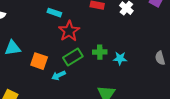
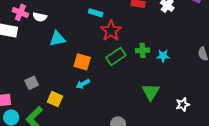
cyan triangle: (13, 48) -> (57, 39), moved
cyan arrow: (59, 75) -> (83, 84), moved

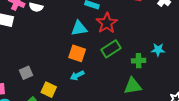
cyan triangle: (57, 39) -> (79, 28), moved
green cross: (143, 50) -> (139, 61), moved
green triangle: (151, 92) -> (133, 86), moved, turned 48

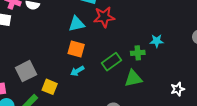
red star: (107, 23) -> (104, 17), turned 30
green rectangle: (111, 49) -> (111, 62), moved
gray square: (26, 73) -> (26, 71), size x1.5

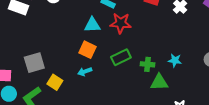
cyan star: (157, 41) -> (175, 60), moved
green rectangle: (111, 62) -> (121, 57), moved
green triangle: (133, 78) -> (159, 82), moved

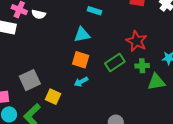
red star: (121, 23) -> (137, 41), moved, turned 30

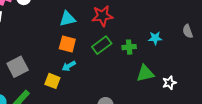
red star: (137, 41) -> (102, 16), moved, turned -30
green triangle: (156, 82) -> (145, 73), moved
yellow square: (53, 97) -> (52, 81), moved

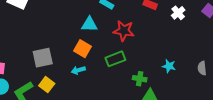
green cross: (129, 47) -> (140, 79), moved
gray square: (18, 67) -> (43, 58), moved
yellow square: (52, 81) -> (47, 85), moved

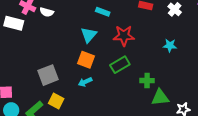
cyan triangle: (89, 24) -> (89, 35), turned -42
cyan star: (169, 66) -> (170, 45), moved

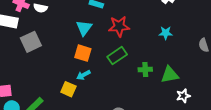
gray square: (48, 75) -> (31, 42), moved
green triangle: (160, 97) -> (170, 75), moved
yellow square: (56, 101) -> (68, 89), moved

